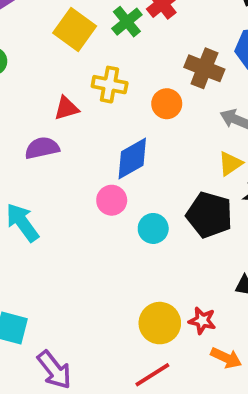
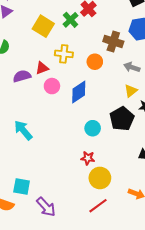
purple semicircle: (42, 148) -> (22, 76), moved
pink circle: (112, 200) -> (52, 86), moved
black pentagon: (209, 215) -> (122, 119), turned 30
red star: (202, 321) -> (88, 158), moved

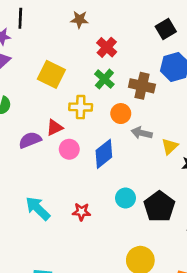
green cross: (71, 20) -> (104, 79), moved
gray arrow: (132, 67) -> (142, 133), moved
black pentagon: (122, 119) -> (159, 207), moved
red star: (88, 158) -> (81, 212), moved

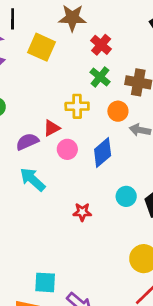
brown star: (79, 20) -> (72, 18), size x1.5
yellow square: (51, 74) -> (41, 47), moved
cyan arrow: (38, 208) -> (33, 179), moved

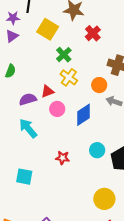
green cross: (100, 77) -> (64, 55), moved
yellow cross: (77, 106) -> (69, 77), turned 30
cyan square: (45, 282) -> (24, 177), moved

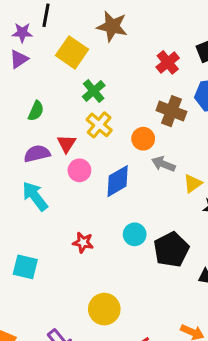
red cross: (93, 33) -> (168, 62), moved
green semicircle: (10, 71) -> (36, 111), moved
red triangle: (47, 91) -> (67, 144), turned -40
yellow circle: (104, 199) -> (104, 309), moved

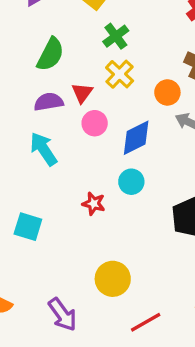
green semicircle: (36, 111) -> (50, 54), size x1.5
cyan circle: (135, 234) -> (131, 182), moved

